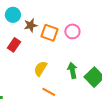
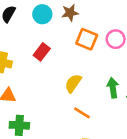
brown star: (31, 25) -> (70, 13), moved

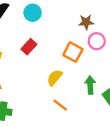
brown star: (70, 13) -> (86, 22), moved
orange square: (87, 39) -> (73, 52), moved

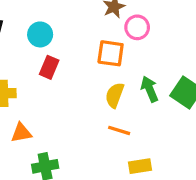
cyan circle: (33, 13) -> (40, 34), moved
yellow semicircle: (55, 78) -> (115, 95), moved

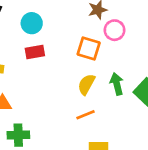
red rectangle: (49, 67) -> (35, 52), turned 48
orange line: (119, 130) -> (86, 115), turned -48

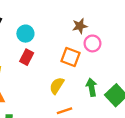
red rectangle: (35, 52) -> (27, 57), turned -56
yellow semicircle: (86, 84) -> (57, 86), moved

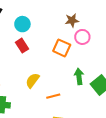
red rectangle: (27, 57) -> (22, 46), turned -64
yellow semicircle: (57, 86) -> (32, 80), moved

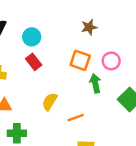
pink circle: (82, 37) -> (111, 61), moved
green arrow: (79, 76) -> (95, 83), moved

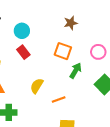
pink circle: (111, 61) -> (98, 52), moved
green arrow: (95, 83) -> (76, 71), turned 42

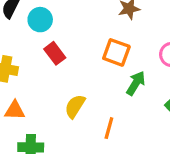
cyan circle: (22, 31) -> (40, 20), moved
orange line: (59, 100) -> (109, 128), turned -56

